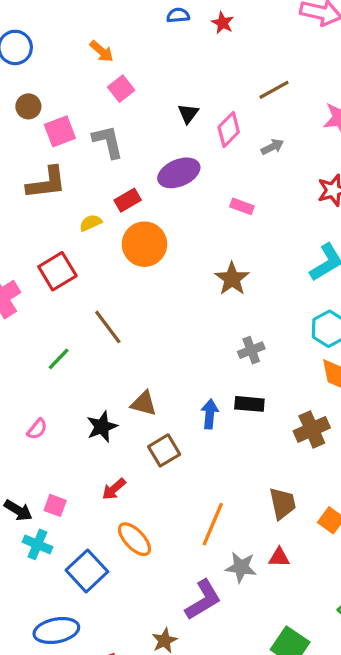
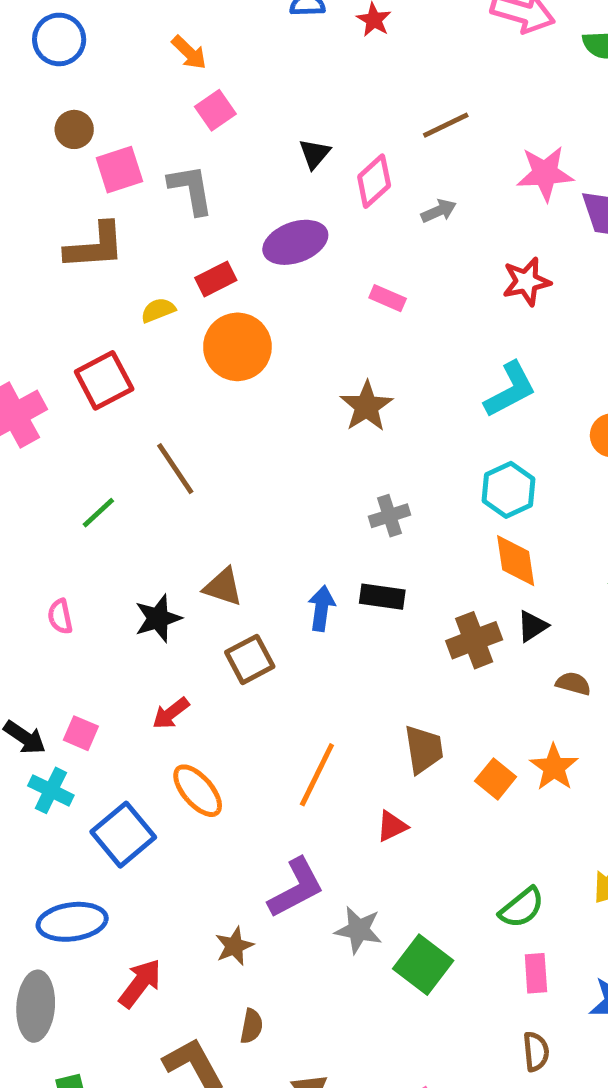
pink semicircle: (37, 429) -> (60, 617), turned 125
red triangle: (279, 557) -> (392, 826), moved, turned -30
gray star: (241, 567) -> (359, 930), moved

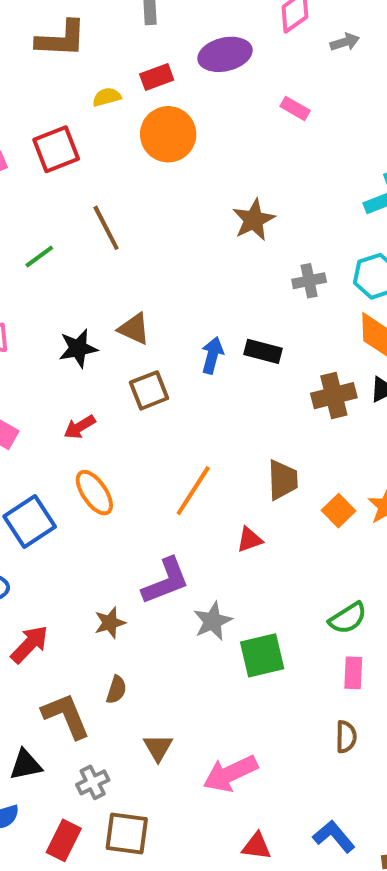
brown star: (367, 406) -> (254, 220), moved
gray cross: (390, 516) -> (309, 281), moved
gray star: (359, 930) -> (213, 621), turned 30
green square: (423, 965) -> (262, 655), turned 33

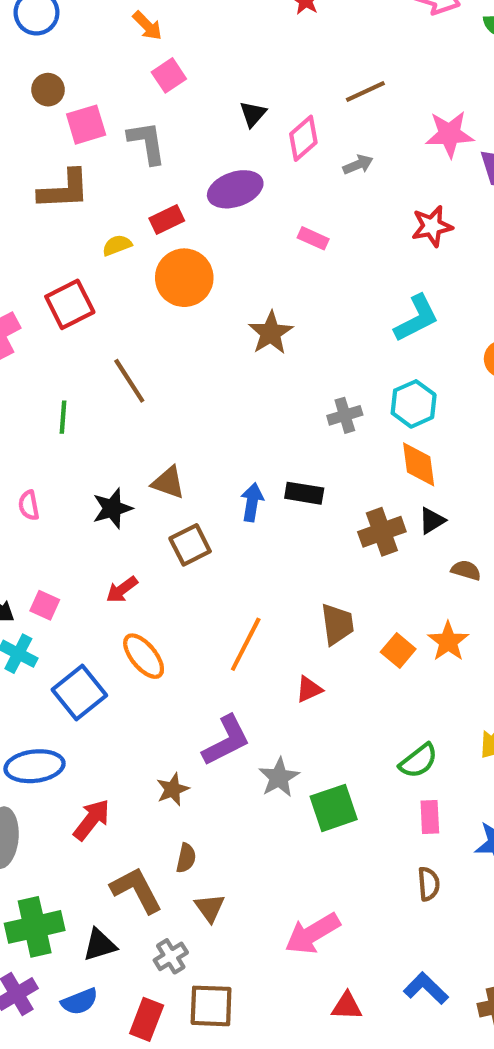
brown star: (254, 220) -> (271, 333), moved
green line: (39, 257) -> (63, 417), turned -44
brown triangle: (158, 747) -> (210, 908), moved

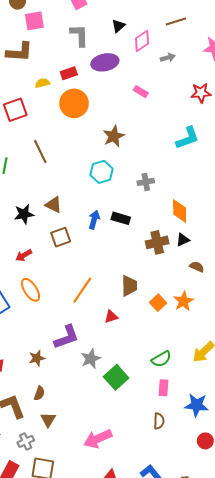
gray L-shape: (147, 143) -> (79, 35), moved
cyan hexagon: (414, 404) -> (101, 172), moved
green square: (334, 808) -> (116, 377), turned -30

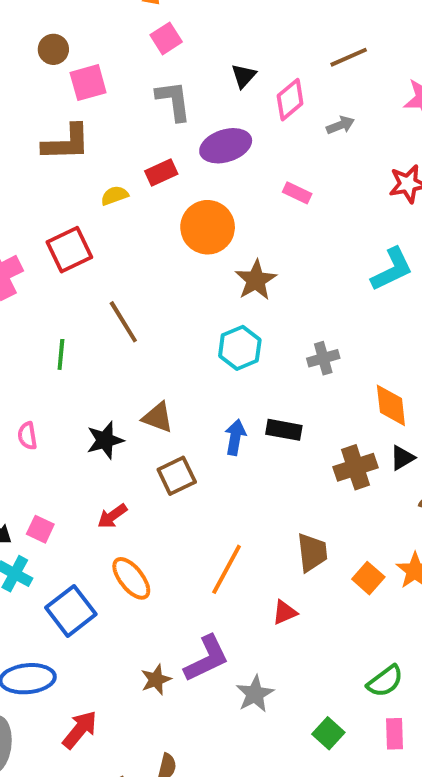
orange circle: (74, 103) -> (208, 227), moved
brown star: (37, 358) -> (156, 680), moved
green square: (116, 377) -> (328, 733), moved, size x0.7

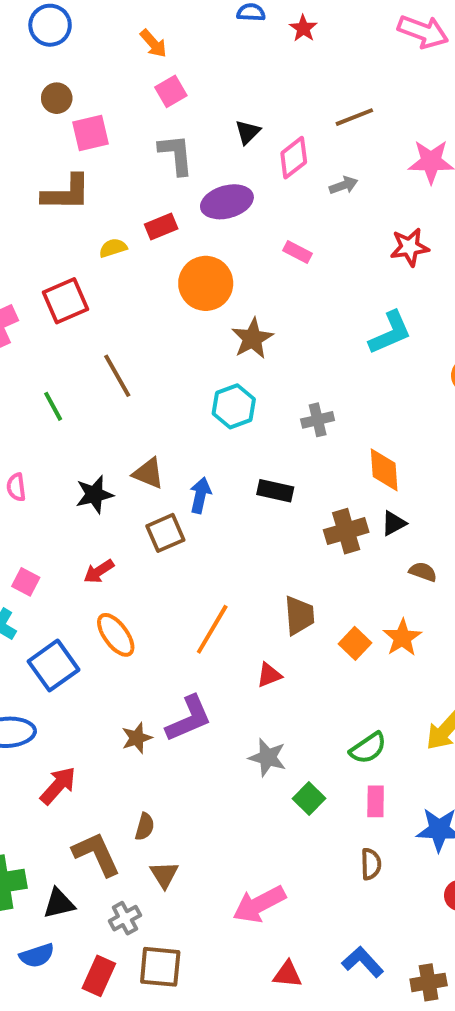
green line: (61, 354) -> (53, 406), turned -36
blue arrow: (235, 437) -> (200, 495), moved
gray star: (255, 694) -> (268, 757), moved, turned -30

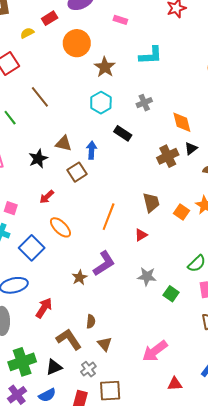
cyan L-shape: (390, 333) -> (151, 55), moved, turned 30
black rectangle: (275, 491) -> (123, 133), moved, turned 30

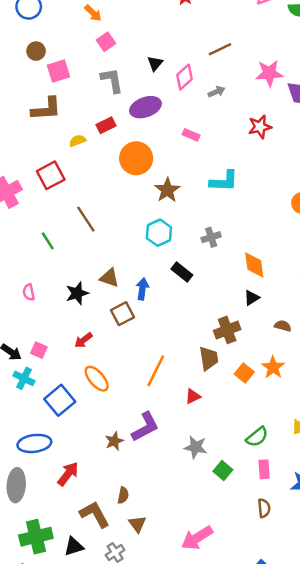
black triangle: (191, 148) -> (252, 298), moved
brown cross: (168, 156) -> (227, 330), moved

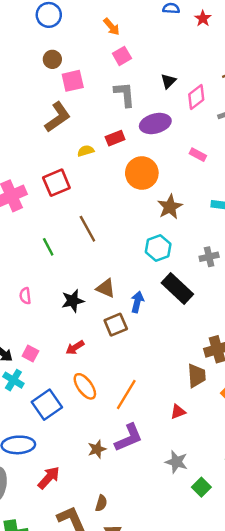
brown L-shape: (46, 109) -> (58, 117), turned -36
black rectangle: (182, 272) -> (177, 289), size x1.5
orange line: (156, 371) -> (126, 395), moved

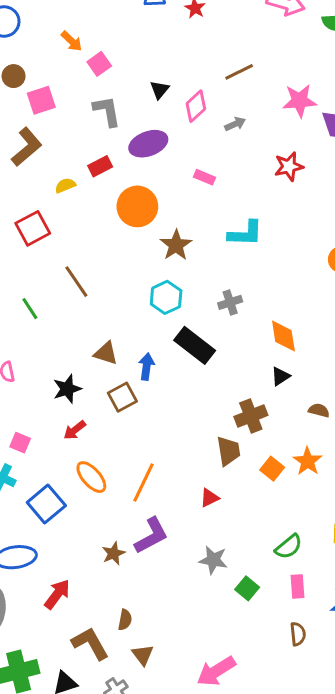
orange arrow: (112, 27) -> (72, 41), moved
black star: (73, 301) -> (67, 389), moved

